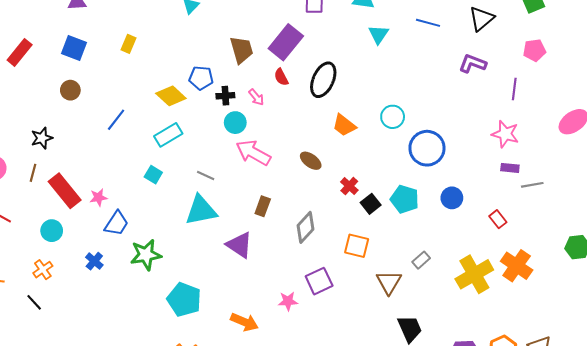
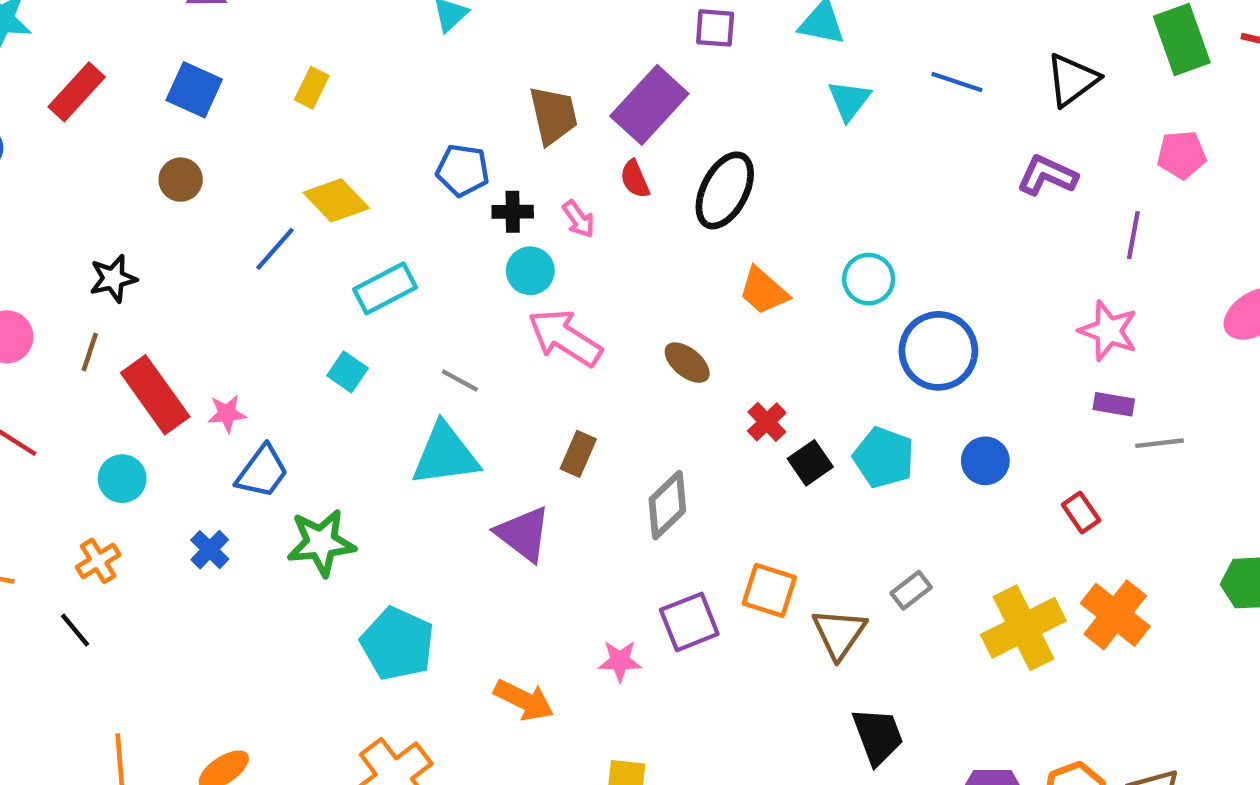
yellow diamond: (171, 96) -> (336, 200), moved
orange square: (357, 246) -> (769, 590), moved

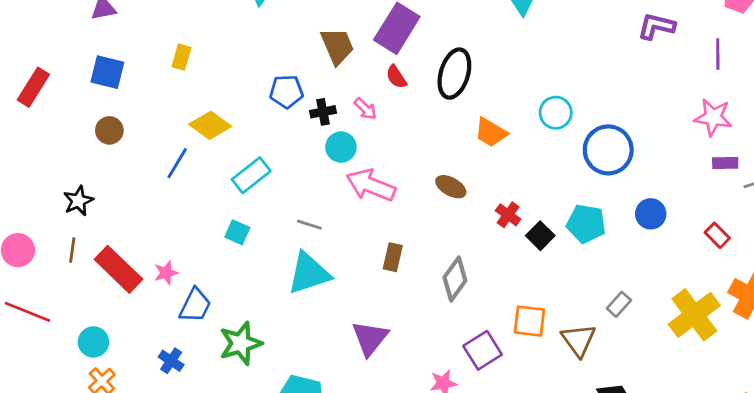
cyan circle: (122, 479) -> (93, 342), moved
purple triangle: (523, 534) -> (370, 338), moved, turned 42

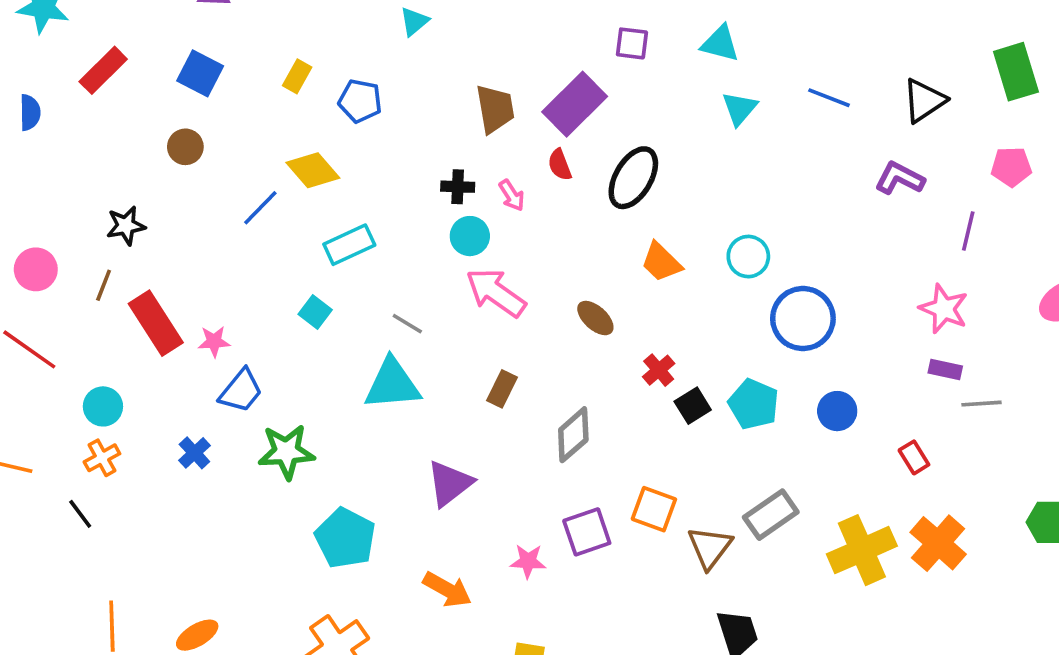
blue pentagon: (286, 91) -> (360, 101), moved
gray rectangle: (619, 304) -> (771, 515), size x1.6

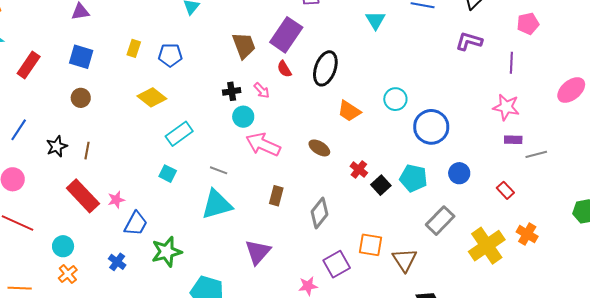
blue line: (260, 208) -> (19, 130), moved
brown line: (104, 285) -> (87, 151), moved
gray rectangle: (771, 515) -> (440, 221), moved
orange cross: (938, 543) -> (527, 234), size x0.7

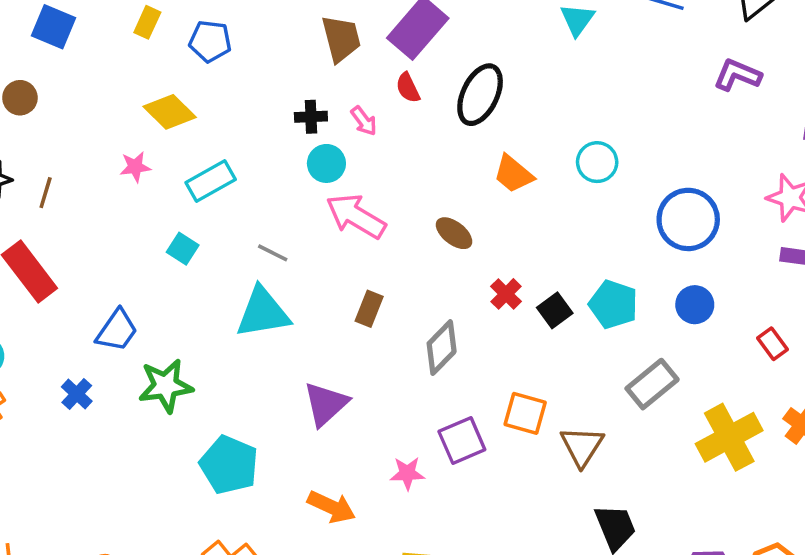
brown circle: (81, 98) -> (20, 98), moved
blue circle: (431, 127) -> (688, 219), moved
red cross: (359, 170) -> (506, 294), moved
pink star: (116, 200) -> (135, 167), moved

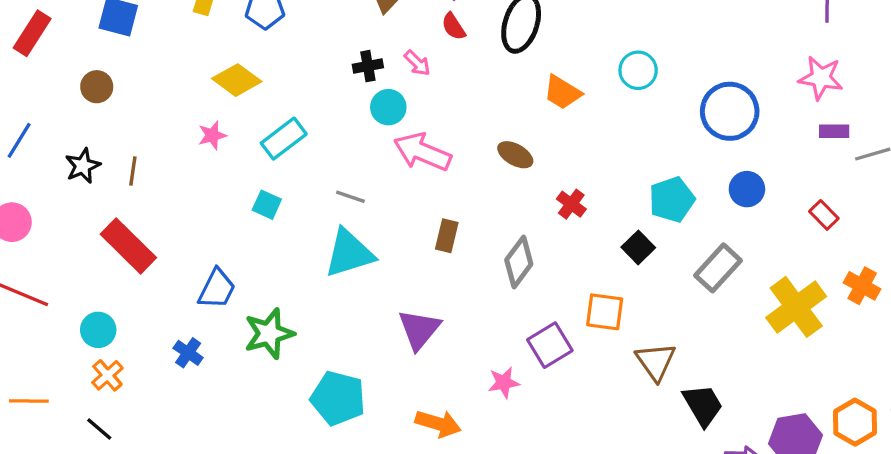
cyan pentagon: (613, 304) -> (672, 200), turned -30
black square: (555, 310) -> (638, 247), moved
brown triangle: (582, 446) -> (656, 362), moved

